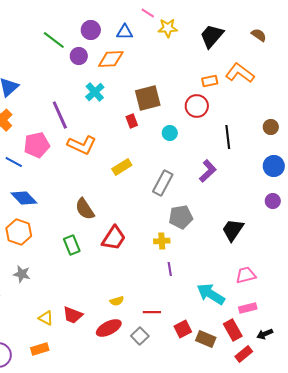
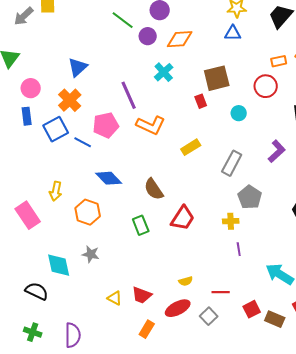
blue triangle: (125, 32) -> (233, 33), moved
blue diamond: (24, 198) -> (109, 178), moved
gray pentagon: (181, 217) -> (250, 197), turned -30
orange rectangle: (40, 349) -> (147, 329), moved, turned -42

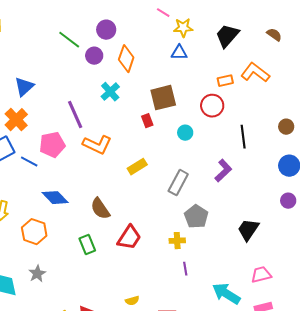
orange diamond: (180, 39) -> (126, 59), turned -68
gray star: (91, 254) -> (37, 274), turned 30

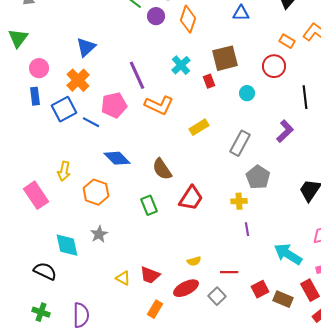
orange rectangle: (225, 81) -> (287, 41), turned 42
cyan cross: (110, 92) -> (181, 65), moved

